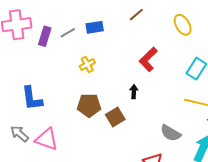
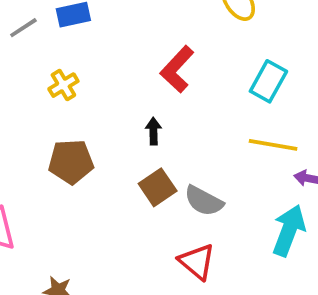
brown square: (115, 117) -> (158, 187), moved
gray semicircle: (171, 133) -> (204, 201), moved

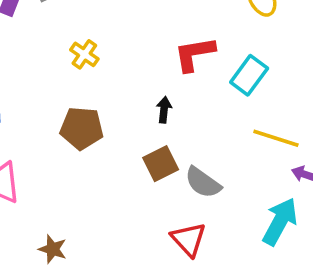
red L-shape: (177, 69) -> (194, 54), turned 30
cyan rectangle: (268, 81) -> (249, 75), moved
yellow cross: (63, 85) -> (84, 54), turned -32

